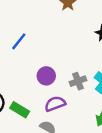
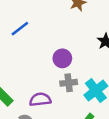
purple circle: (46, 76) -> (62, 58), moved

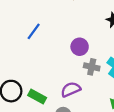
gray cross: (69, 83) -> (92, 67), turned 35

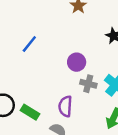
purple semicircle: (71, 89) -> (65, 106), turned -66

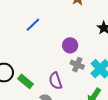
purple semicircle: (65, 106) -> (56, 81), turned -30

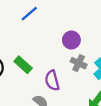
green rectangle: (25, 81) -> (23, 65), moved

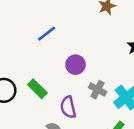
purple circle: (71, 40) -> (75, 65), moved

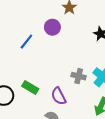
purple circle: (75, 65) -> (52, 27), moved

